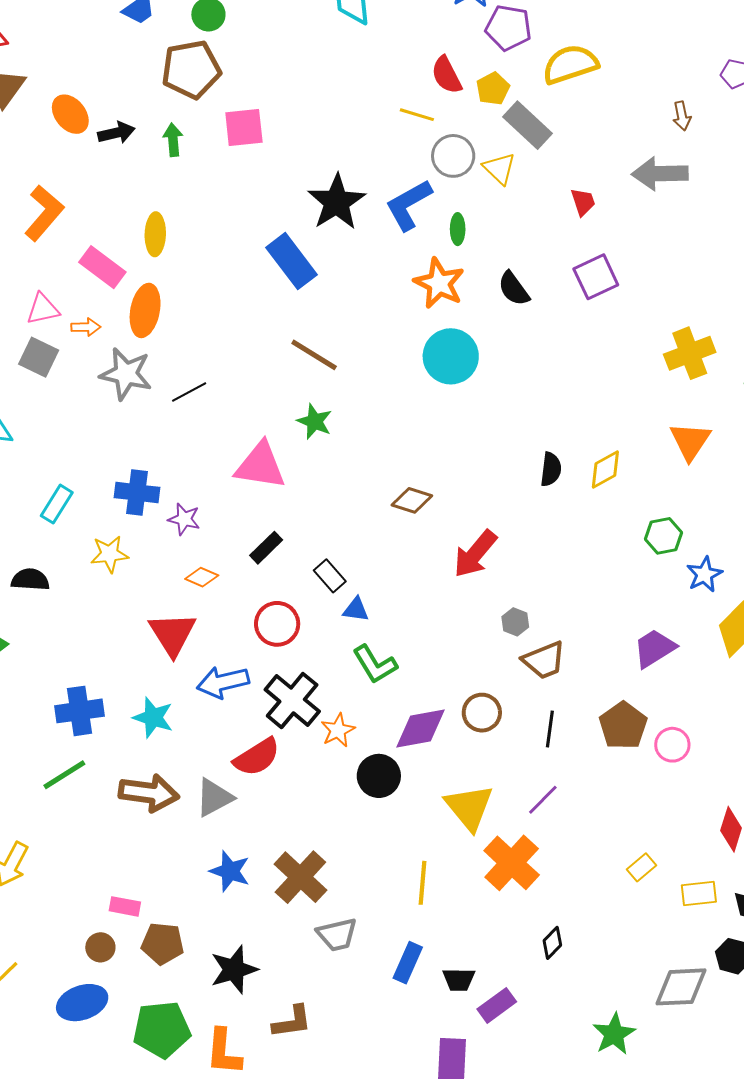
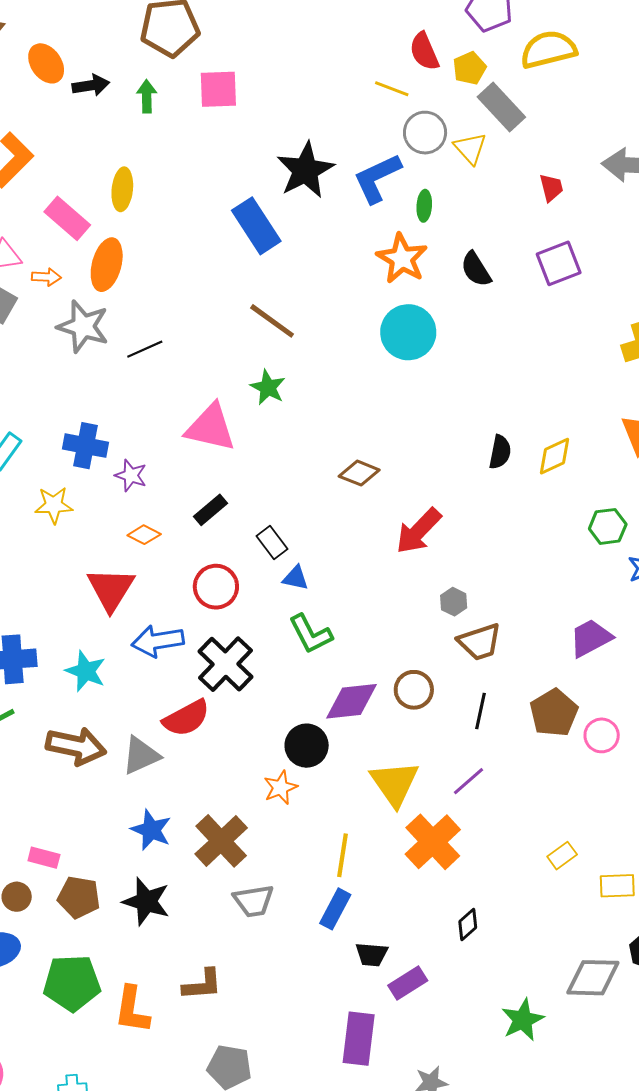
orange star: (338, 730) -> (280, 788), moved
blue rectangle: (408, 963) -> (335, 909), moved
black star: (234, 970) -> (146, 901), moved, turned 30

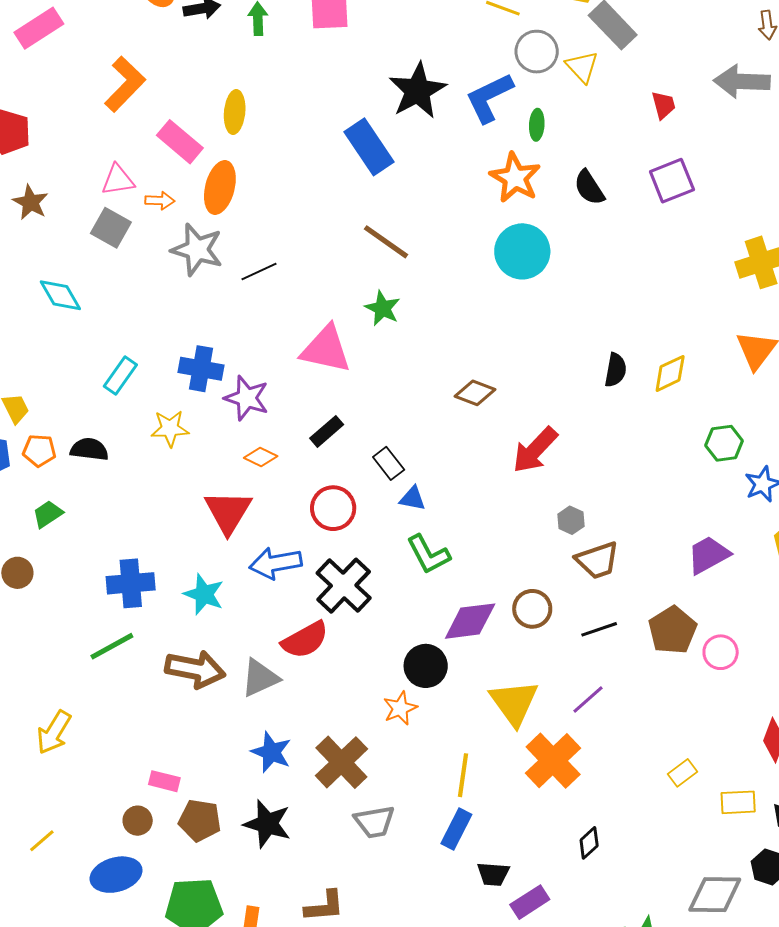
purple star: (131, 475) -> (247, 398), size x1.4
black line: (481, 711) -> (599, 629), turned 60

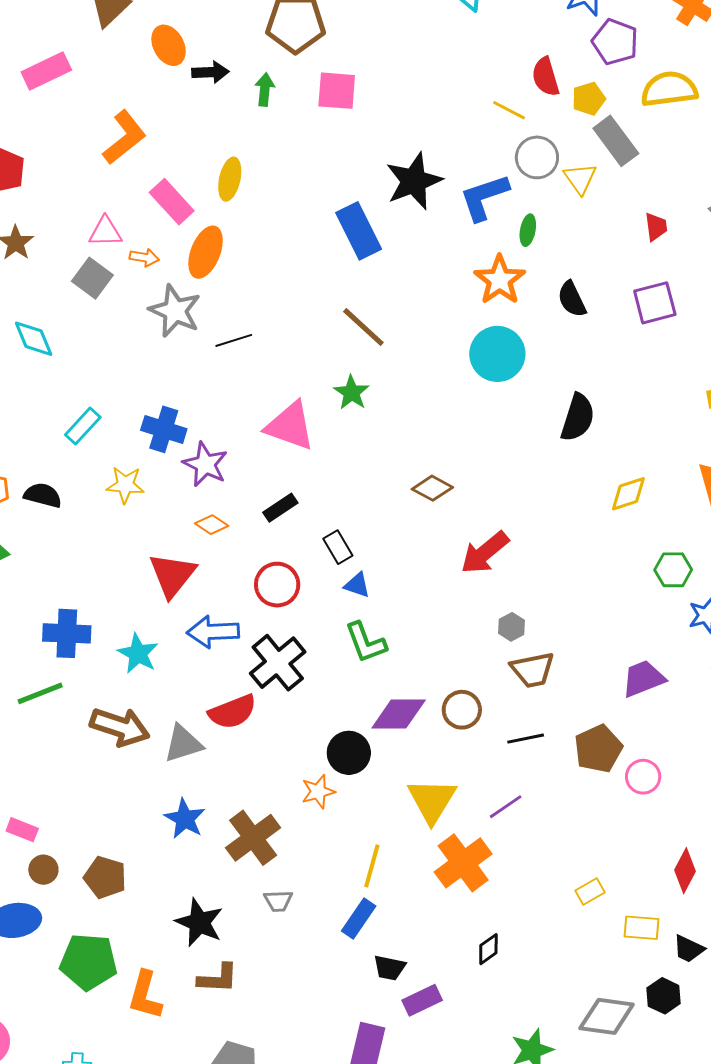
black semicircle: (616, 370) -> (578, 418), moved, size x1.4
pink rectangle: (164, 781) -> (22, 830), moved
gray trapezoid: (375, 822) -> (278, 901), size x0.7
black star: (267, 824) -> (199, 922), moved

